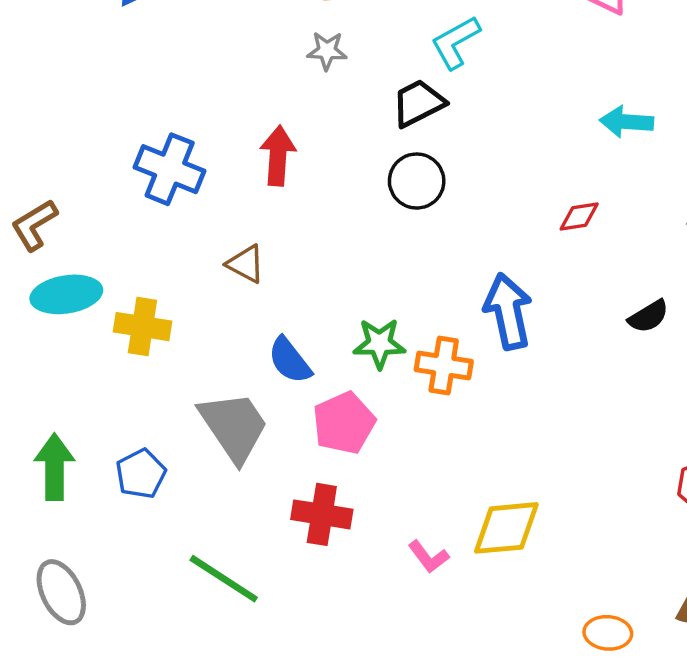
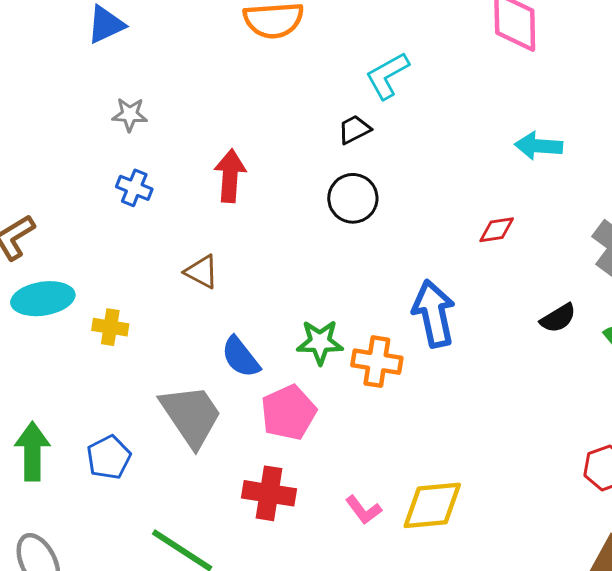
gray star: (327, 51) -> (130, 114), moved
black trapezoid: (418, 103) -> (354, 129), size x0.7
blue cross: (170, 169) -> (134, 188), size x0.6
yellow cross: (142, 327) -> (110, 327), size x0.7
pink L-shape: (428, 557) -> (363, 510), moved

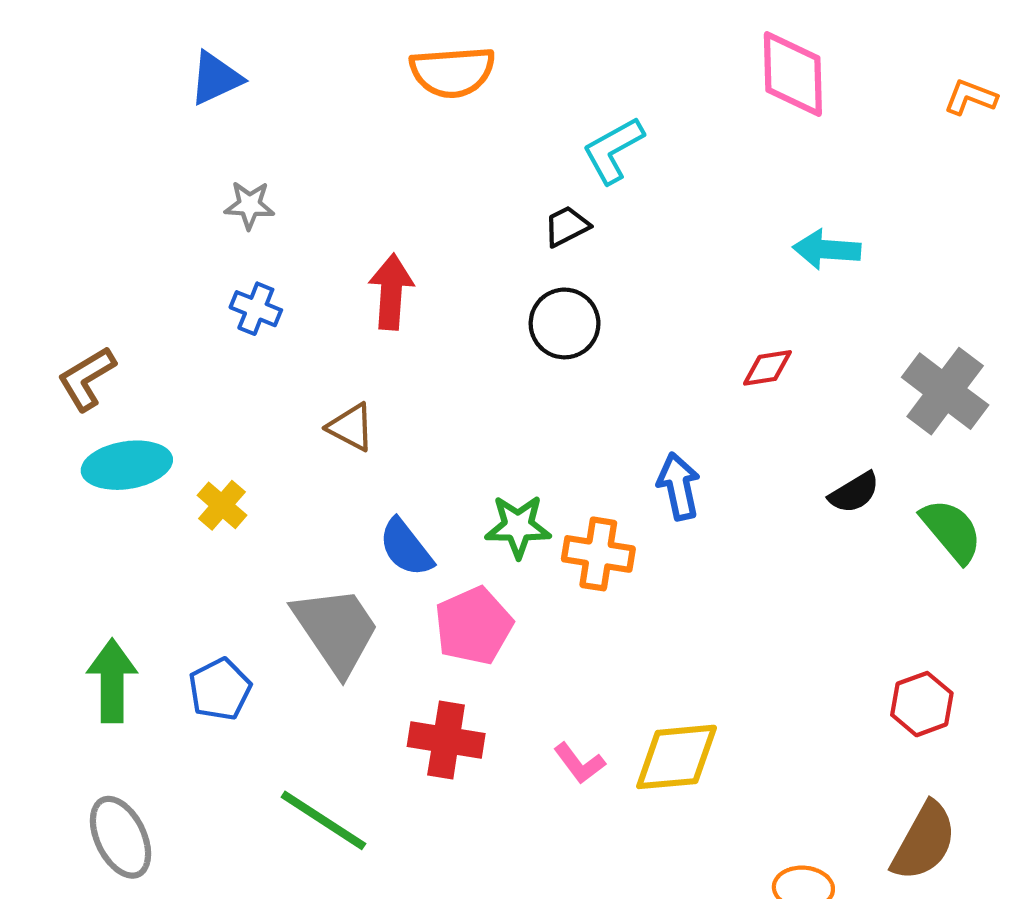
blue arrow: (434, 314) -> (679, 486), size x0.7
yellow cross: (110, 327) -> (222, 505), turned 32

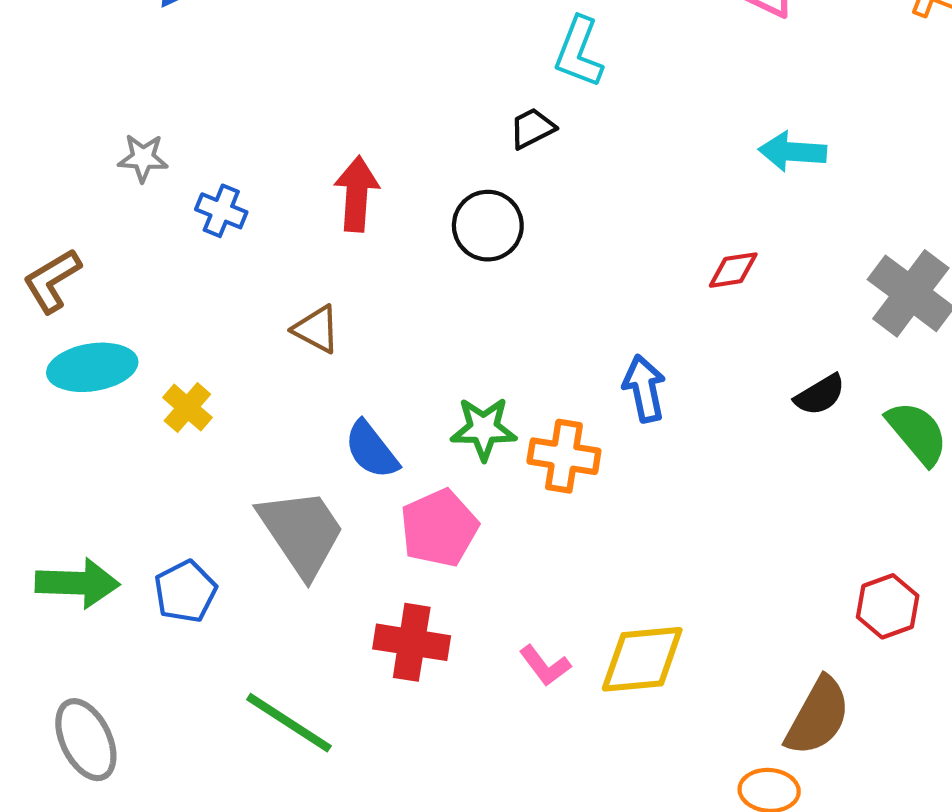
cyan L-shape: (613, 150) -> (579, 52), turned -40
gray star: (249, 205) -> (143, 158), moved
black circle: (565, 323) -> (488, 226), moved
green arrow: (112, 681) -> (77, 583), turned 92
brown semicircle: (924, 841) -> (818, 716), moved

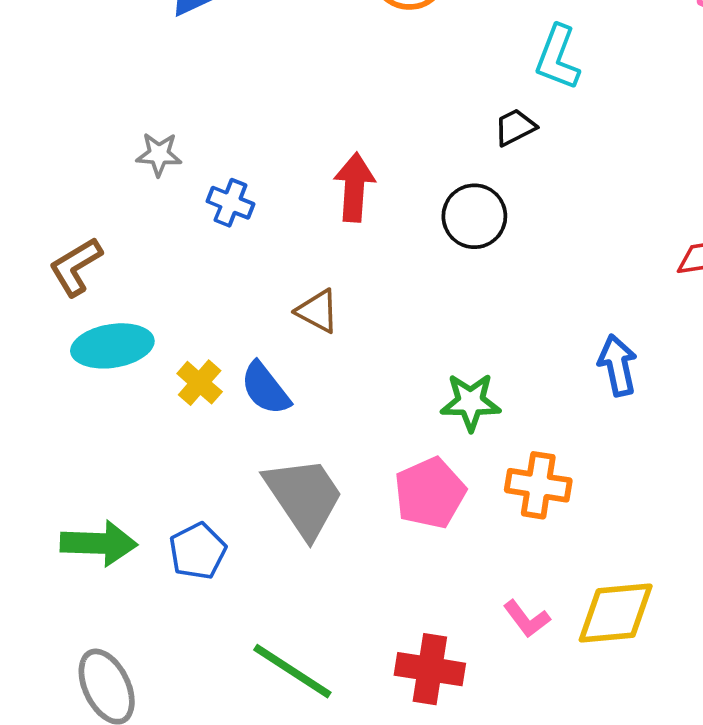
blue semicircle: (371, 450) -> (265, 389), moved
orange cross: (564, 456) -> (538, 485), moved
red cross: (412, 642) -> (430, 669), moved

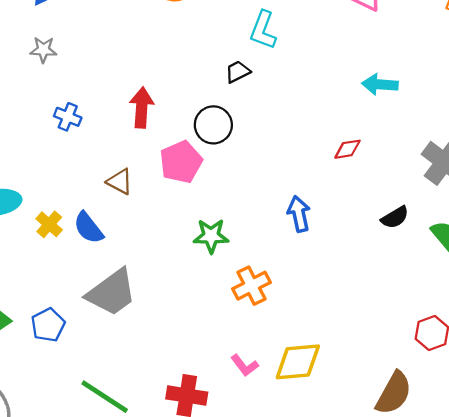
gray star: (159, 154) -> (43, 50), moved
orange cross: (538, 485) -> (252, 286), turned -36
pink pentagon: (430, 493) -> (181, 162), moved
gray trapezoid: (304, 497) -> (112, 293), turned 88

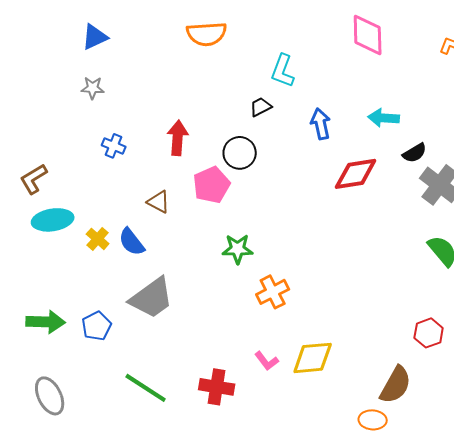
red diamond: (347, 149) -> (356, 174), size x1.8
blue arrow: (299, 214) -> (321, 124), moved
black semicircle: (395, 217) -> (415, 153), moved

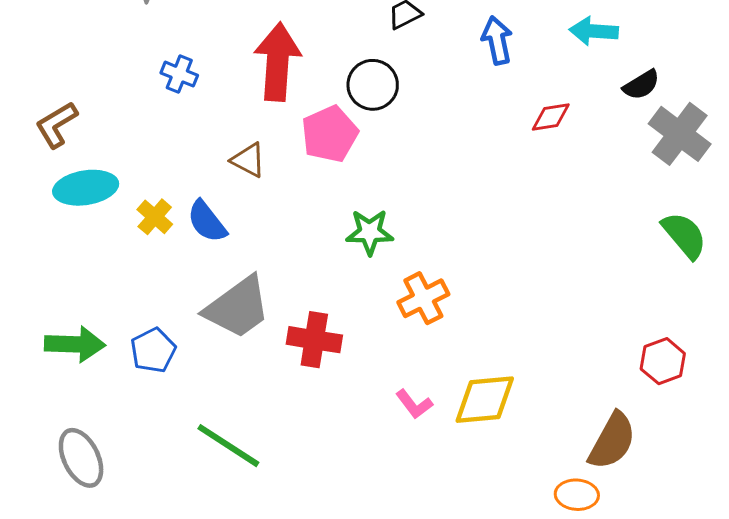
red arrow: (178, 138) -> (278, 62), size x1.4
red diamond: (356, 174) -> (551, 117), size x0.6
red cross: (217, 387) -> (314, 340), moved

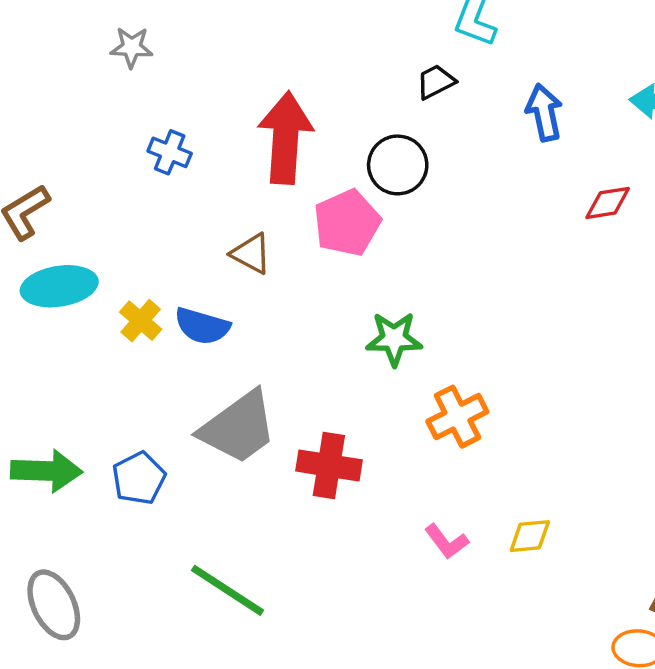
blue semicircle: (207, 221) -> (202, 326), turned -36
yellow diamond: (485, 400) -> (530, 536), size x0.6

